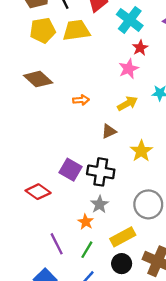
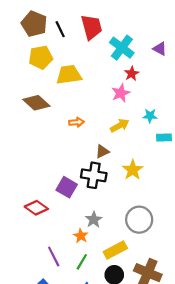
yellow trapezoid: (76, 30) -> (69, 75), moved
black cross: (101, 172) -> (94, 175), moved

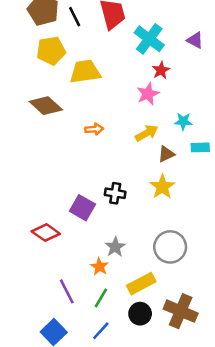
brown triangle: (102, 151) -> (166, 154), moved
black cross: (94, 175) -> (115, 193), size x0.7

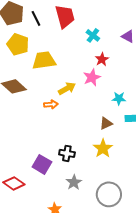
cyan cross: (149, 39) -> (93, 35), size x0.6
yellow pentagon: (51, 51) -> (18, 44), turned 30
yellow arrow: (147, 133) -> (67, 88), moved
gray star: (115, 247) -> (74, 182), moved

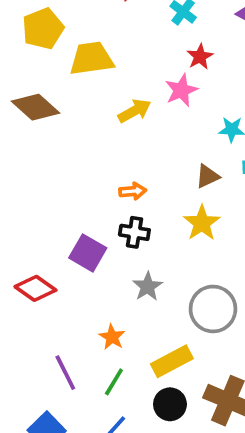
yellow pentagon: (18, 44) -> (43, 29), turned 30
orange arrow: (51, 104) -> (133, 191), moved

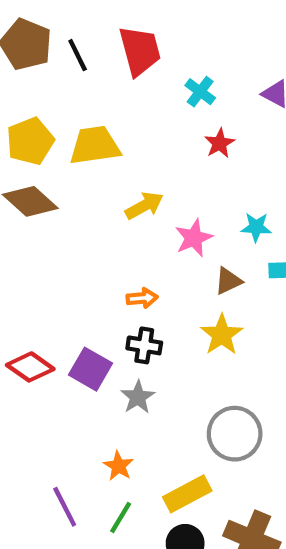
yellow pentagon: (43, 29) -> (30, 141), moved
pink star: (181, 90) -> (194, 238), moved
gray star: (148, 287) -> (138, 397), moved
red diamond: (35, 288) -> (30, 367), moved

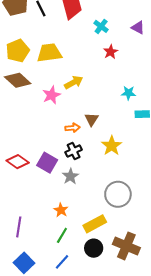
pink star: (194, 238) -> (51, 95), moved
brown triangle: (228, 281) -> (92, 119), moved, turned -32
black cross: (144, 345) -> (74, 151), turned -35
purple line: (65, 507) -> (19, 227), moved, turned 36

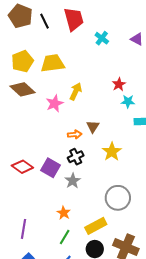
red star: (111, 52) -> (119, 84), moved
yellow arrow: (74, 82) -> (76, 91), turned -36

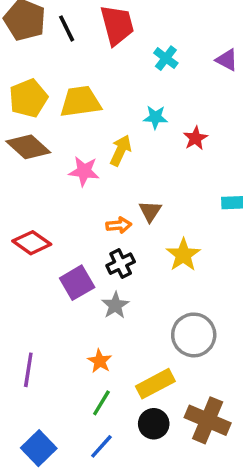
cyan star: (128, 101) -> (155, 117), moved
pink star: (55, 103) -> (84, 171), turned 30
red diamond: (22, 167) -> (32, 243), moved
purple square: (51, 168) -> (77, 283), turned 30
purple line: (23, 229) -> (28, 370), moved

